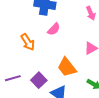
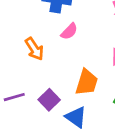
orange trapezoid: (67, 67) -> (87, 82), turned -125

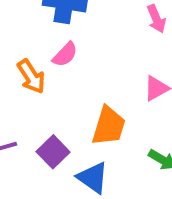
pink semicircle: (69, 31) -> (65, 55), moved

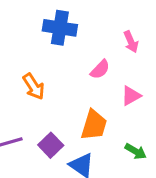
pink semicircle: (65, 55) -> (100, 69), moved

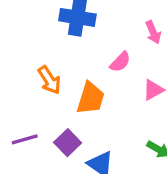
orange trapezoid: (94, 125) -> (91, 98), moved

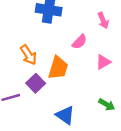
purple square: (68, 143) -> (36, 83), moved

